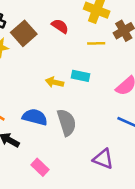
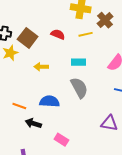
red semicircle: (60, 26) -> (58, 34), moved
yellow arrow: (55, 82) -> (41, 67), moved
gray semicircle: (67, 122) -> (79, 88), moved

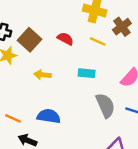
yellow line: (86, 34) -> (98, 41), turned 32
gray semicircle: (79, 88) -> (105, 105), moved

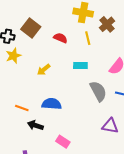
brown square: (30, 40) -> (31, 28), moved
yellow line: (98, 41) -> (88, 38), turned 56
yellow arrow: (42, 75) -> (44, 70), turned -40

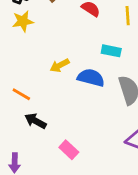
yellow arrow: (44, 70) -> (60, 65), moved
blue semicircle: (52, 104) -> (91, 78), moved

